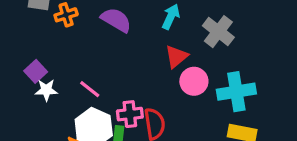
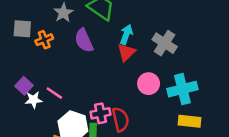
purple semicircle: (116, 20) -> (84, 40), turned -140
red triangle: (176, 57) -> (126, 52), moved
pink line: (90, 89) -> (54, 93), moved

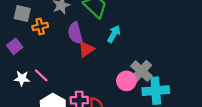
gray cross: (165, 43) -> (141, 71), moved
red triangle: (126, 52) -> (86, 49), moved
purple square: (24, 86) -> (15, 46), moved

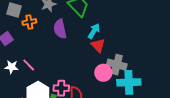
red triangle: (86, 49) -> (98, 45), moved, turned -42
gray cross: (141, 71) -> (117, 65), turned -30

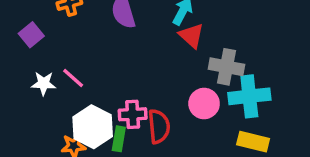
pink circle: (103, 73) -> (204, 104), moved

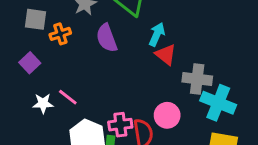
cyan cross: (249, 96) -> (218, 103), turned 32
pink circle: (204, 104) -> (167, 115), moved

